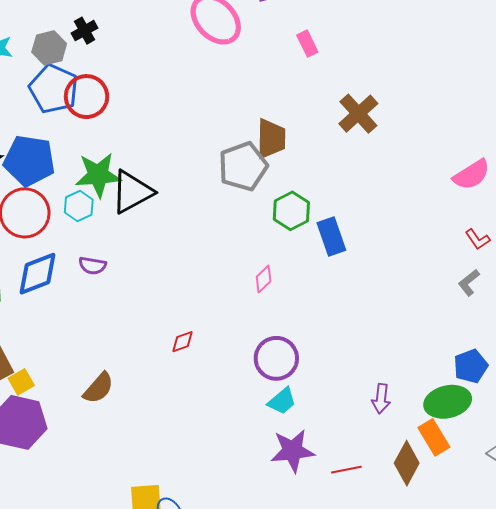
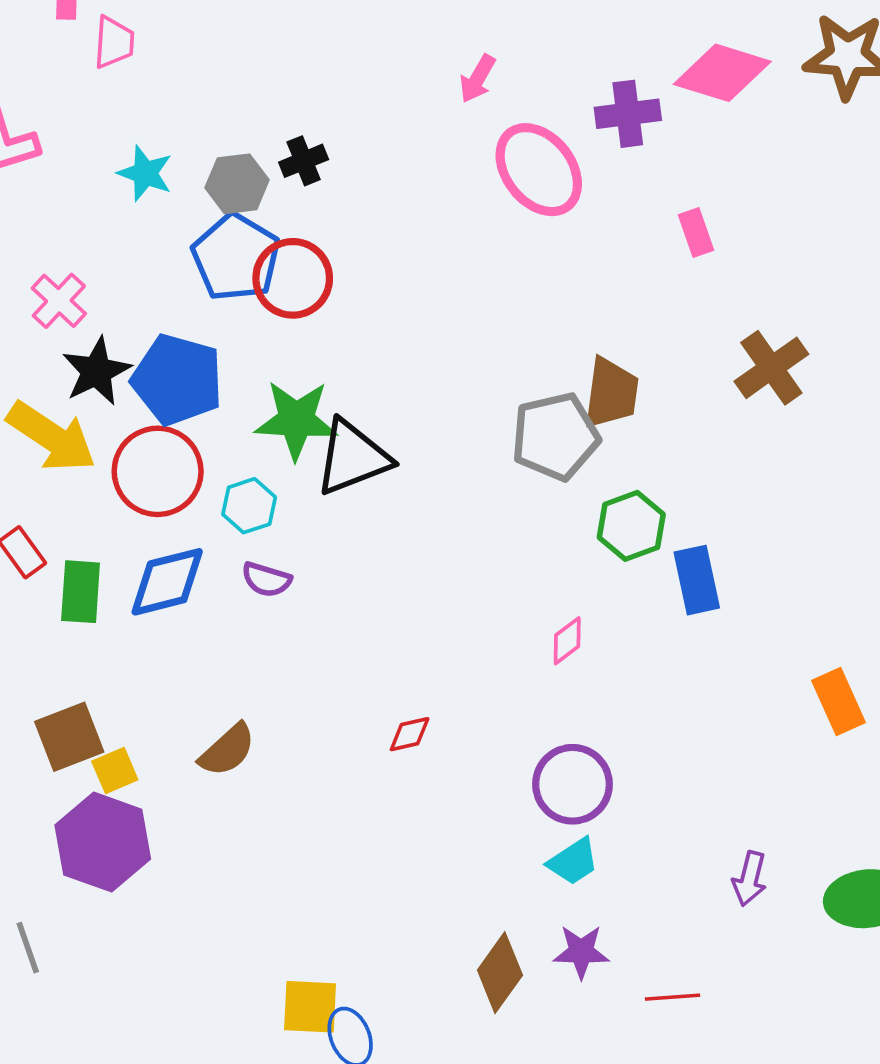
cyan hexagon: (79, 206) -> (249, 506), moved
brown semicircle: (99, 388) -> (227, 750), moved
orange rectangle: (434, 437) -> (838, 702), moved
purple star: (293, 451) -> (581, 952), size x0.7
brown diamond: (407, 463) -> (500, 973), moved

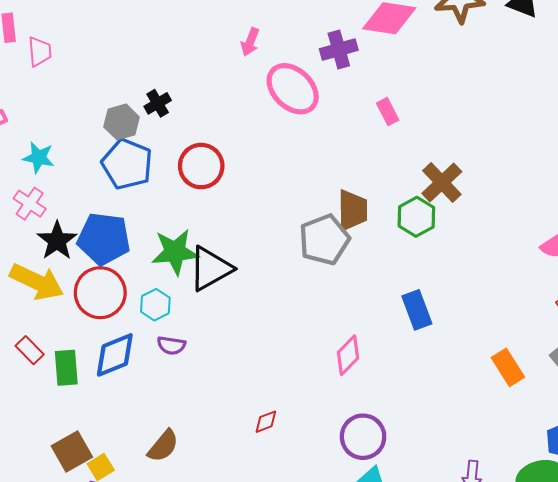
cyan star: (145, 173) -> (39, 157), moved
red circle: (293, 278) -> (201, 166), moved
green hexagon: (631, 526) -> (416, 217), moved
pink diamond: (567, 641) -> (348, 355), size x1.4

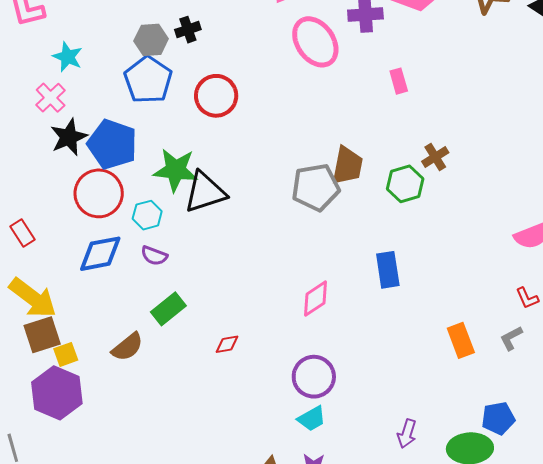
brown cross: (442, 182) -> (435, 157), size x0.7
yellow arrow: (37, 282) -> (33, 298), moved
green rectangle: (66, 368) -> (168, 309), moved, turned 44

